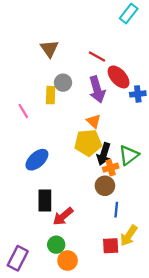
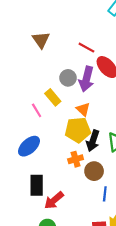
gray circle: (63, 83) -> (68, 78), moved
purple arrow: (97, 89) -> (86, 79), turned 30
yellow rectangle: (51, 95) -> (53, 97), moved, turned -42
pink line: (23, 111) -> (37, 110), moved
orange cross: (111, 168) -> (76, 159), moved

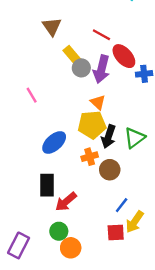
yellow rectangle: (53, 97) -> (72, 55), moved
pink line: (37, 110) -> (32, 95), moved
blue ellipse: (29, 146) -> (54, 142), moved
blue line: (105, 194) -> (122, 205), moved, turned 32

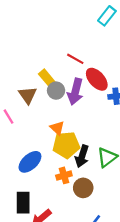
brown triangle: (52, 27) -> (28, 95), moved
orange triangle: (98, 102) -> (57, 128), moved

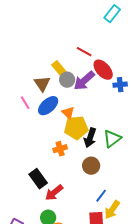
purple arrow: (75, 92) -> (84, 81), turned 35
blue ellipse: (30, 162) -> (48, 106), moved
orange cross: (64, 175) -> (60, 149), moved
black rectangle: (23, 203) -> (38, 179), turned -36

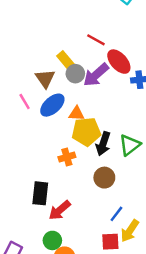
orange triangle: (68, 113) -> (77, 114), turned -40
black rectangle: (38, 179) -> (40, 193), turned 42

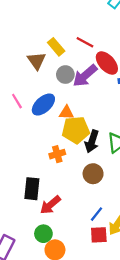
yellow rectangle: (66, 60) -> (56, 47), moved
brown triangle: (45, 78) -> (37, 61), moved
blue line: (116, 214) -> (96, 214), moved

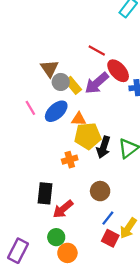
yellow rectangle: (56, 47) -> (73, 85), moved
gray circle: (65, 75) -> (61, 82), moved
brown circle: (93, 174) -> (100, 191), moved
red square: (99, 235) -> (110, 238), turned 30

